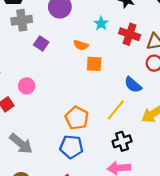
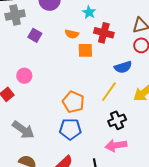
red cross: (130, 34) -> (104, 33), moved
blue semicircle: (133, 85) -> (123, 67), turned -54

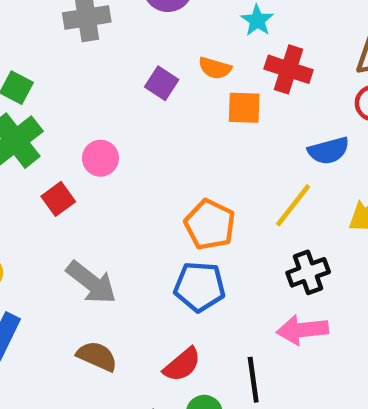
purple square: (35, 35) -> (162, 83), moved

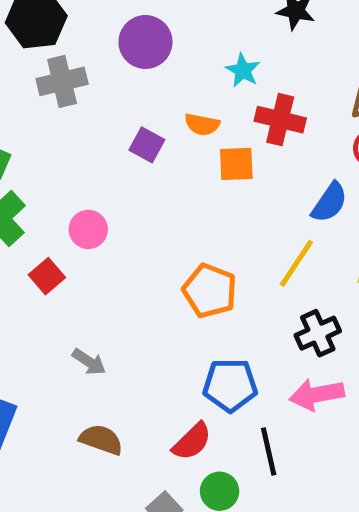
blue semicircle: (329, 151) -> (329, 202), turned -36
gray arrow: (91, 282) -> (89, 362), size x0.6
blue pentagon: (200, 287) -> (230, 385), moved

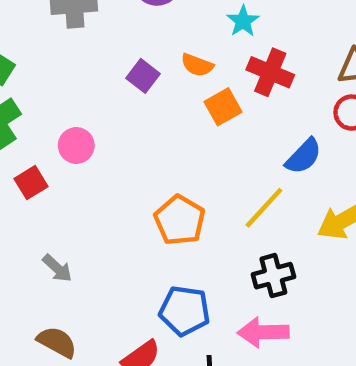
orange square: (236, 164) -> (223, 107), turned -36

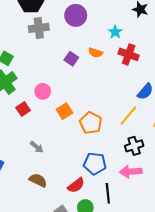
orange square: (223, 107) -> (64, 111), moved

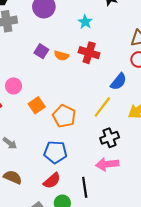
orange semicircle: (95, 53) -> (61, 56), moved
red cross: (129, 54) -> (89, 53), moved
blue pentagon: (95, 163) -> (55, 152), moved

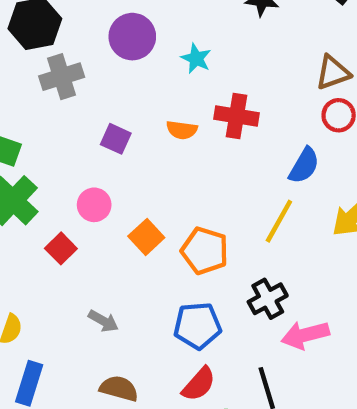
cyan star: (85, 22) -> (196, 58), moved
purple square: (41, 51) -> (116, 139), moved
black cross: (110, 138) -> (268, 299), moved

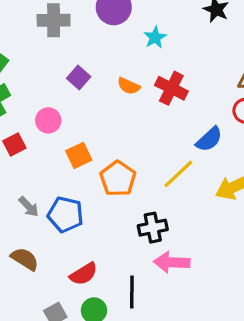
blue pentagon: (197, 326) -> (65, 214), moved

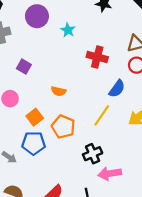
orange semicircle: (129, 86) -> (59, 91), moved
red cross: (171, 88) -> (97, 57), moved
blue pentagon: (65, 214) -> (34, 143), moved

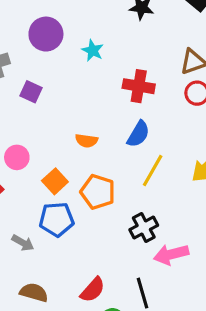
purple square: (24, 67) -> (31, 92), moved
blue semicircle: (117, 89) -> (138, 134), moved

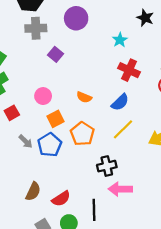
cyan star: (93, 50) -> (120, 40), moved
pink circle: (17, 157) -> (43, 96), moved
blue pentagon: (57, 219) -> (50, 145), turned 30
gray arrow: (23, 243) -> (26, 141), moved
brown semicircle: (34, 292) -> (33, 191), moved, turned 84

